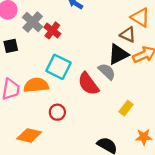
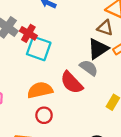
cyan square: (59, 67) -> (39, 48), moved
orange semicircle: (36, 85) -> (40, 90), moved

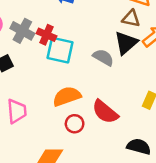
gray semicircle: (89, 68) -> (103, 57), moved
red semicircle: (72, 83) -> (105, 112), moved

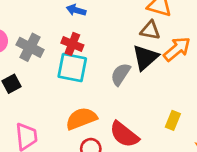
red cross: (47, 35) -> (72, 44), moved
gray semicircle: (103, 57) -> (121, 74), turned -85

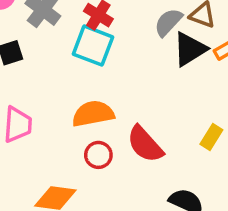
gray semicircle: (121, 74) -> (168, 22), moved

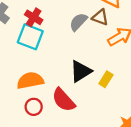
black triangle: (190, 49) -> (81, 71), moved
yellow rectangle: (211, 137) -> (106, 79), moved

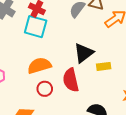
yellow rectangle: (106, 79) -> (104, 66), moved, turned 56
red semicircle: (64, 100) -> (71, 80), turned 35

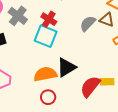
black triangle: (84, 53) -> (66, 67), moved
red semicircle: (71, 80) -> (90, 87), moved, turned 45

